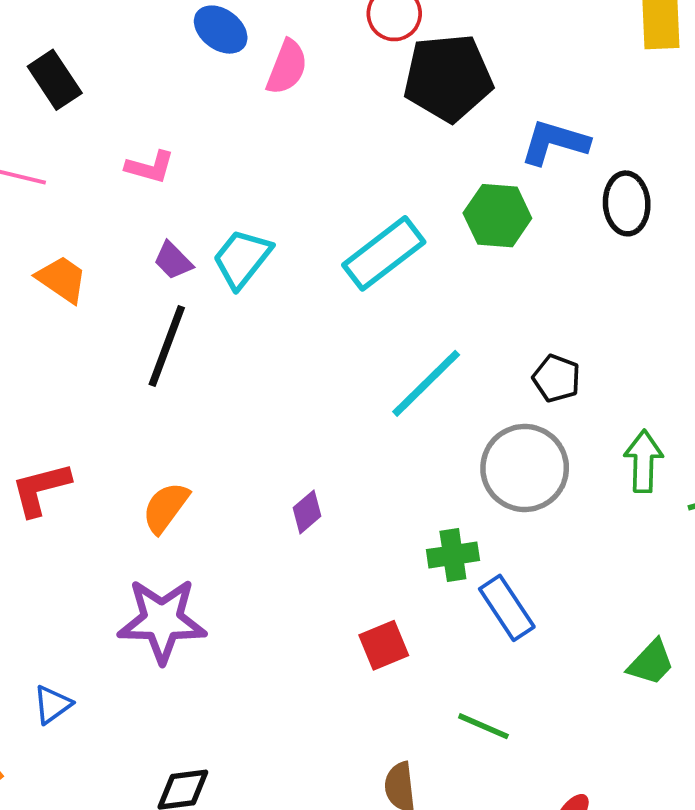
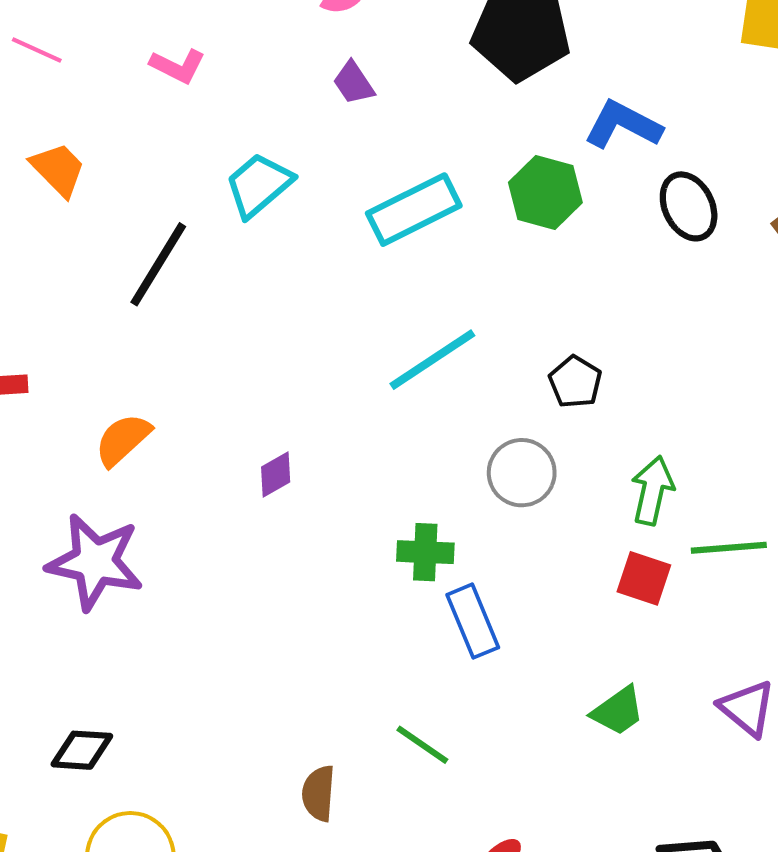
black ellipse: (627, 203) -> (689, 206), turned -34
purple trapezoid: (173, 261) -> (354, 83), moved
gray circle: (525, 468) -> (522, 473), size x0.7
red square: (384, 645) -> (644, 578), moved, turned 30

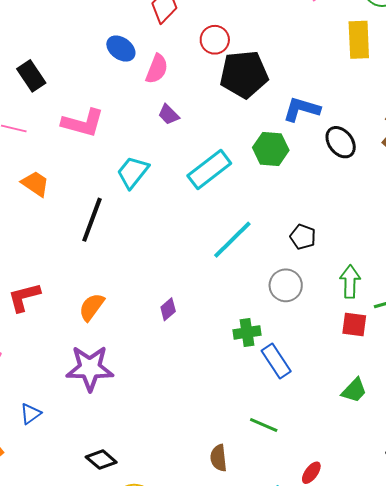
pink L-shape: (178, 66) -> (83, 123), size x1.6
black diamond: (82, 750) -> (101, 460), turned 48

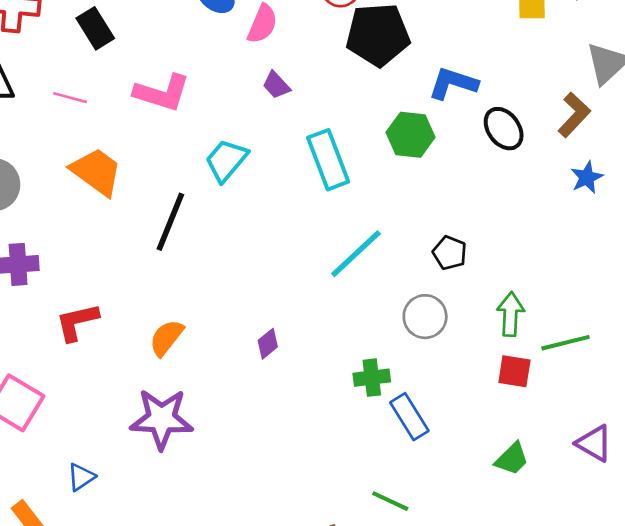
cyan rectangle: (209, 169) -> (328, 160), turned -75
orange trapezoid: (35, 184) -> (96, 172), size x1.4

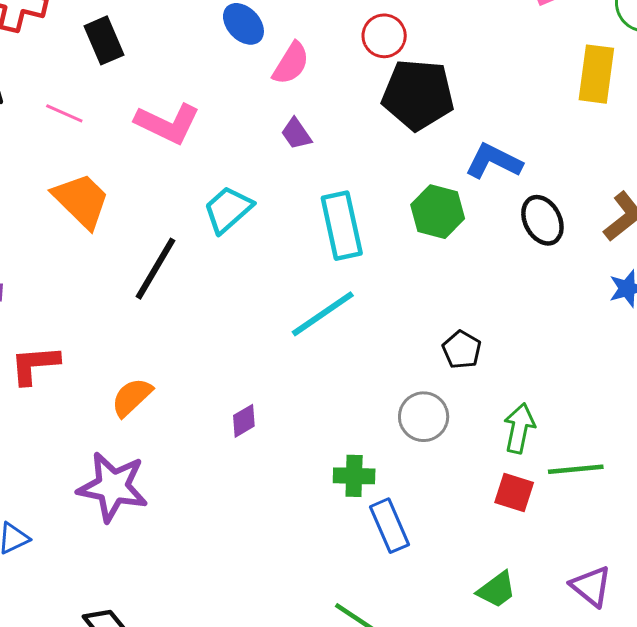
cyan line: (356, 254) -> (323, 314), moved

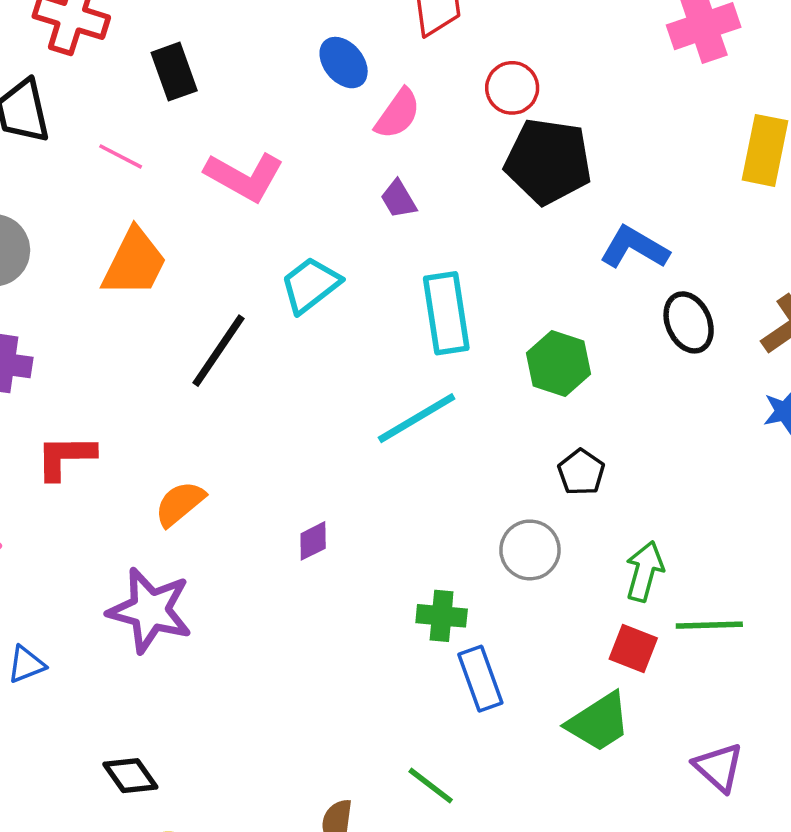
orange trapezoid: (81, 200) -> (134, 263), turned 68
green hexagon: (438, 212) -> (559, 363), moved
green trapezoid: (497, 590) -> (599, 722), moved, size x1.4

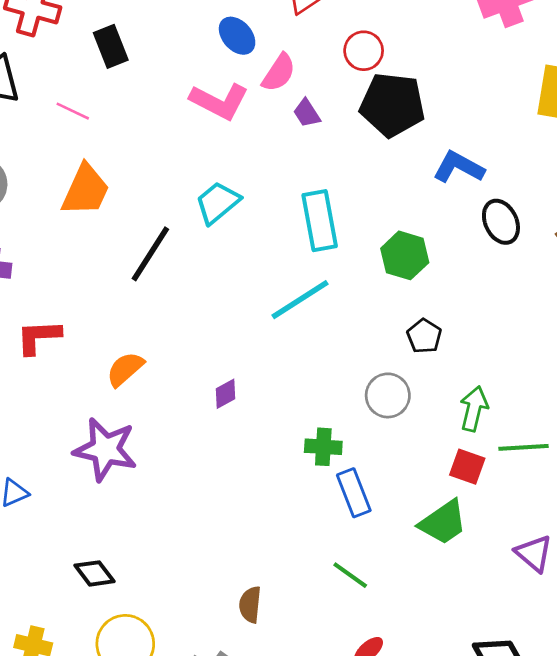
pink L-shape: (244, 177) -> (219, 101), moved
purple trapezoid: (399, 199) -> (307, 113), moved
green line: (431, 786) -> (350, 575), moved

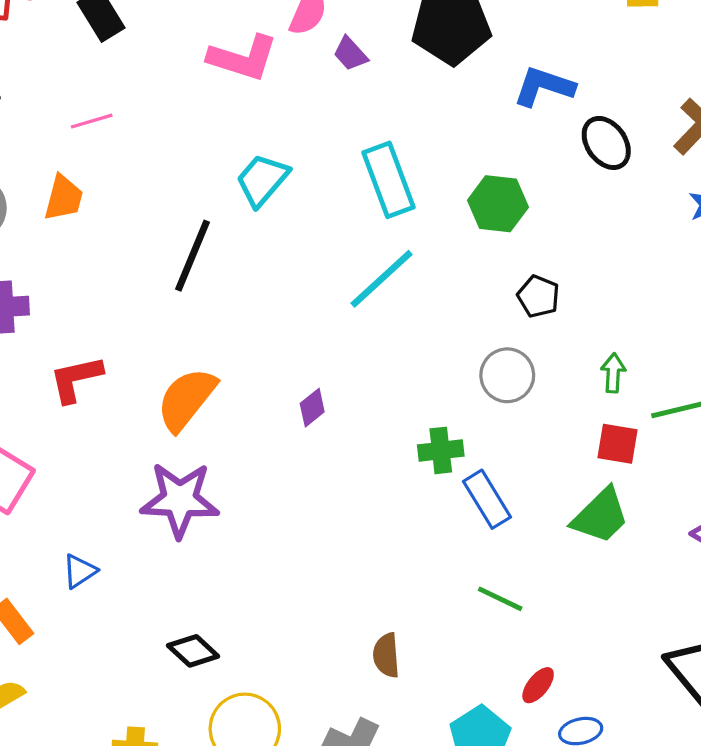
pink line: (73, 111) -> (92, 121), moved, turned -32
orange trapezoid: (86, 190) -> (64, 198), moved, size x0.7
orange semicircle: (125, 369) -> (186, 399), size x1.4
green arrow: (474, 409) -> (613, 373), size x0.7

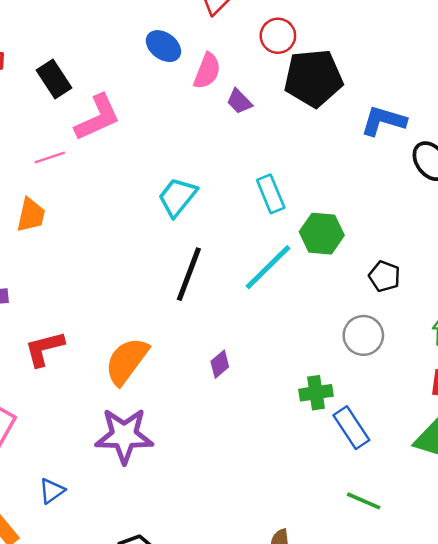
pink L-shape: (243, 58) -> (97, 118), moved, turned -40
cyan rectangle: (389, 180) -> (271, 194), size x0.7
green hexagon: (498, 204) -> (322, 234), moved
black line: (192, 256) -> (189, 274), moved

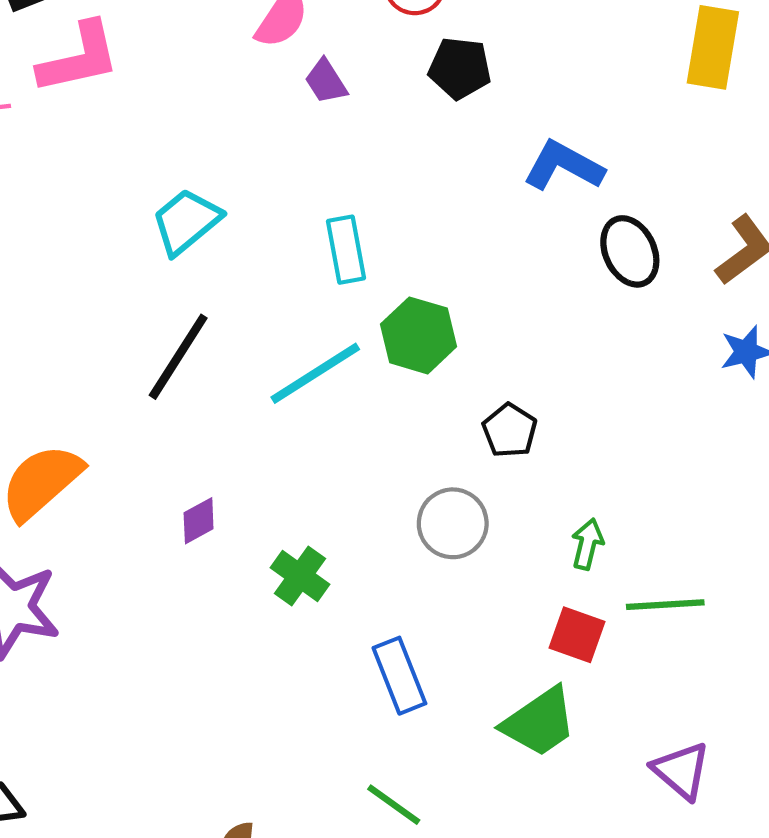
black pentagon: (313, 78) -> (460, 68), size x0.6
green cross: (316, 393) -> (300, 576), moved, turned 32

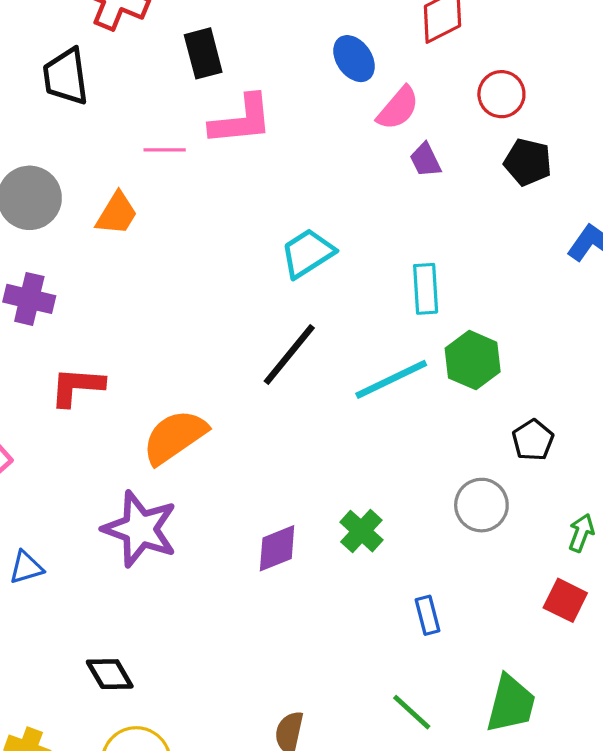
purple diamond: (199, 521) -> (277, 548), moved, size x1.4
blue rectangle: (399, 676) -> (428, 615), size x0.7
green trapezoid: (539, 722) -> (511, 704), moved, turned -48

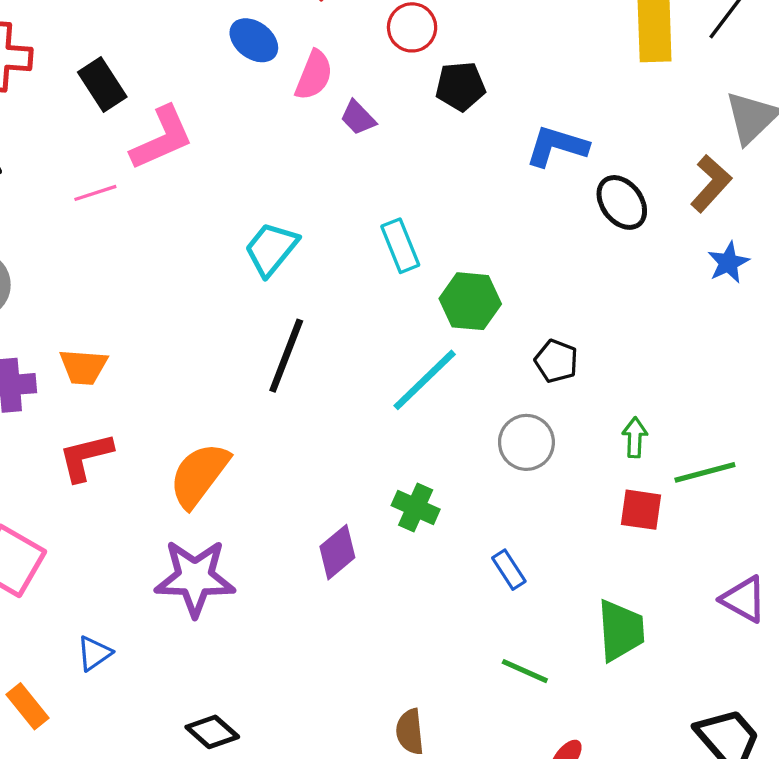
orange trapezoid: (117, 214) -> (83, 367), moved, turned 81
cyan line: (391, 379) -> (425, 380), moved

